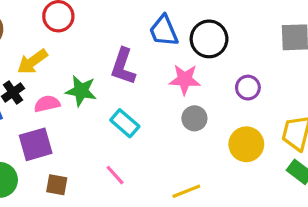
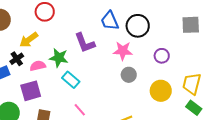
purple L-shape: (123, 66) -> (85, 43), turned -40
cyan rectangle: (125, 123) -> (71, 80), moved

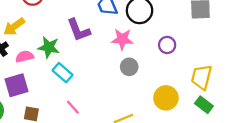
yellow circle: (161, 91) -> (166, 98), moved

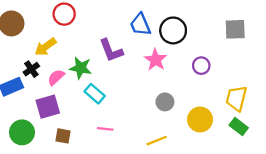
pink star: (122, 39) -> (156, 60), turned 30
pink semicircle: (25, 56) -> (56, 77), turned -30
gray circle: (129, 67) -> (165, 102), moved
pink line: (73, 107) -> (105, 129), turned -42

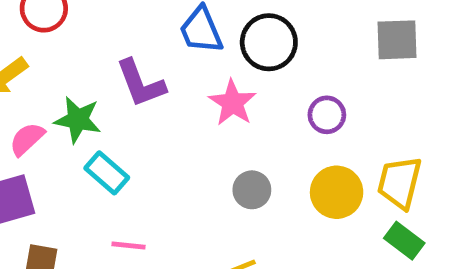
yellow circle: (200, 119) -> (337, 192), moved

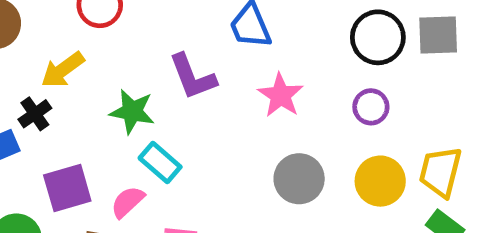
black circle: (269, 42) -> (378, 37), moved
pink semicircle: (27, 139) -> (128, 202), moved
gray circle: (252, 190) -> (299, 179), size x1.4

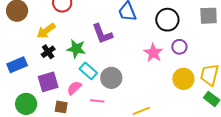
black circle: (378, 37) -> (167, 20), moved
pink star: (281, 95) -> (153, 53), moved
black cross: (35, 114) -> (48, 52), moved
gray circle: (299, 179) -> (111, 78), moved

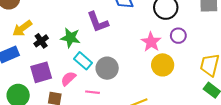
yellow arrow: (46, 31) -> (22, 28), moved
yellow circle: (183, 79) -> (163, 65), moved

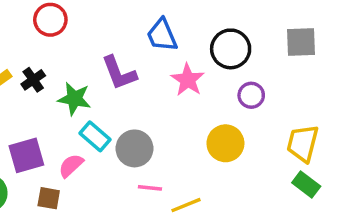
black cross: (41, 41) -> (33, 80), moved
pink star: (151, 42) -> (188, 80), moved
pink line: (92, 92) -> (150, 188), moved

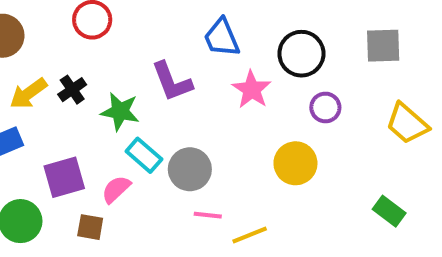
yellow trapezoid: (303, 143) -> (407, 123), moved, turned -63

